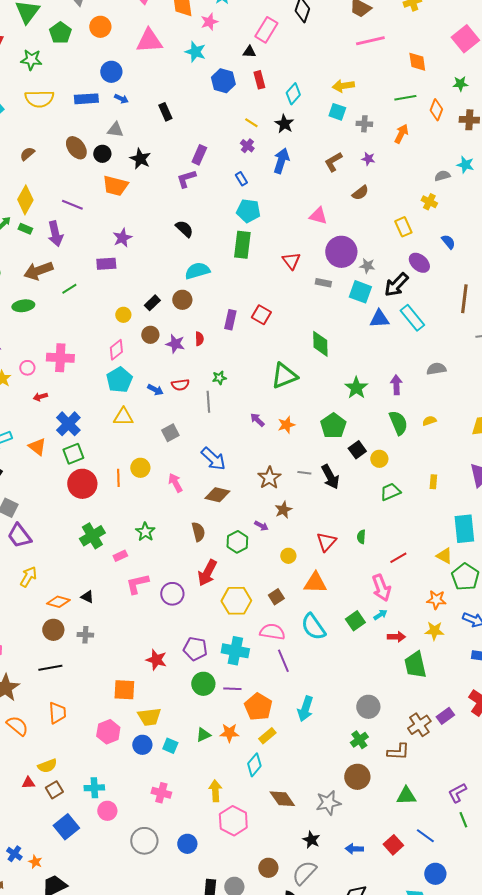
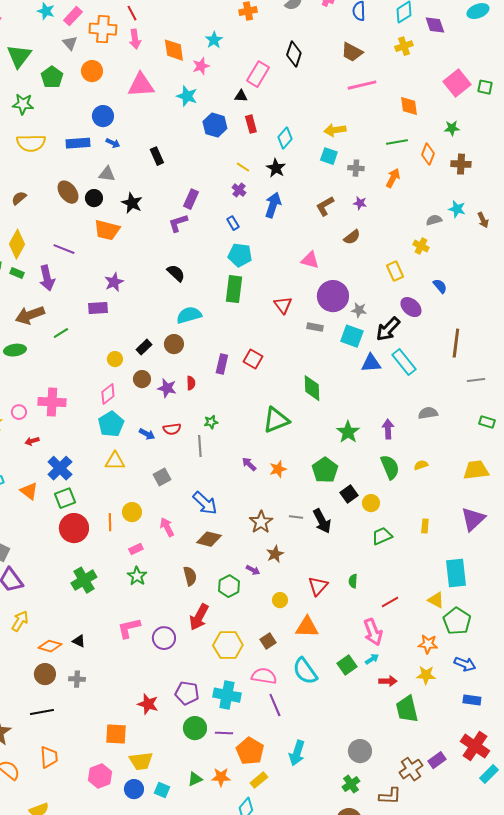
pink rectangle: (120, 556) -> (136, 549), moved

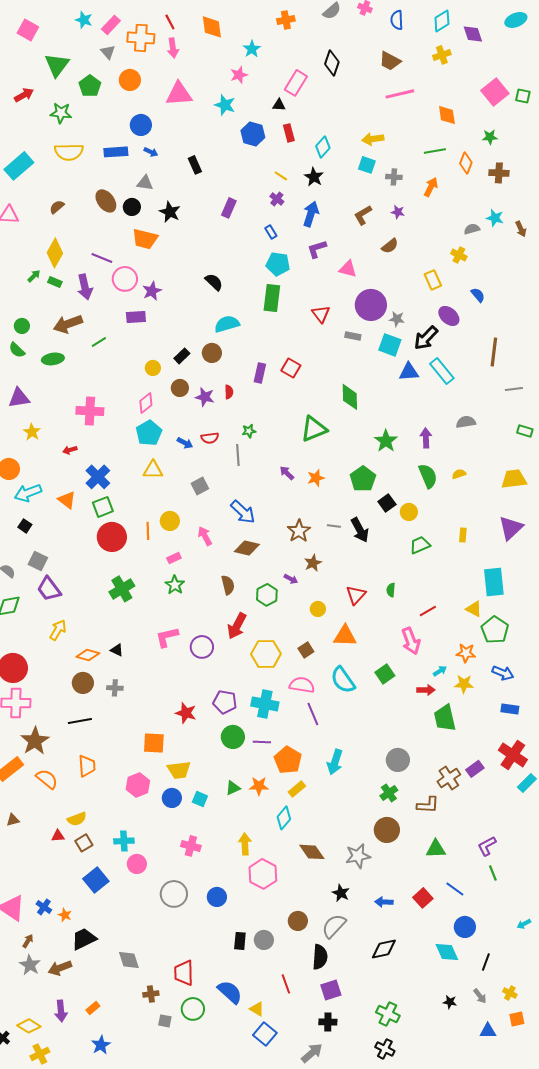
orange diamond: (174, 50) -> (212, 27), moved
purple L-shape: (178, 223) -> (317, 249), moved
pink circle: (19, 412) -> (125, 279), moved, size x1.6
cyan arrow: (372, 659) -> (440, 671), moved

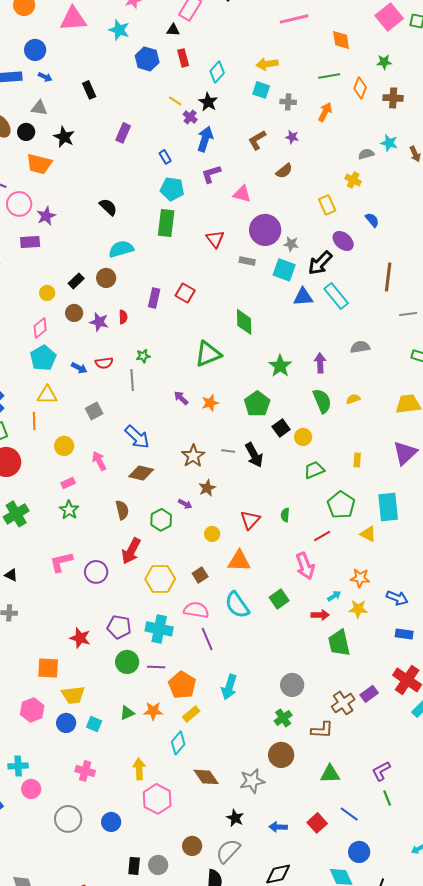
purple cross: (277, 199) -> (190, 117), moved
orange line: (148, 531) -> (34, 421), moved
green pentagon: (495, 630) -> (341, 505), moved

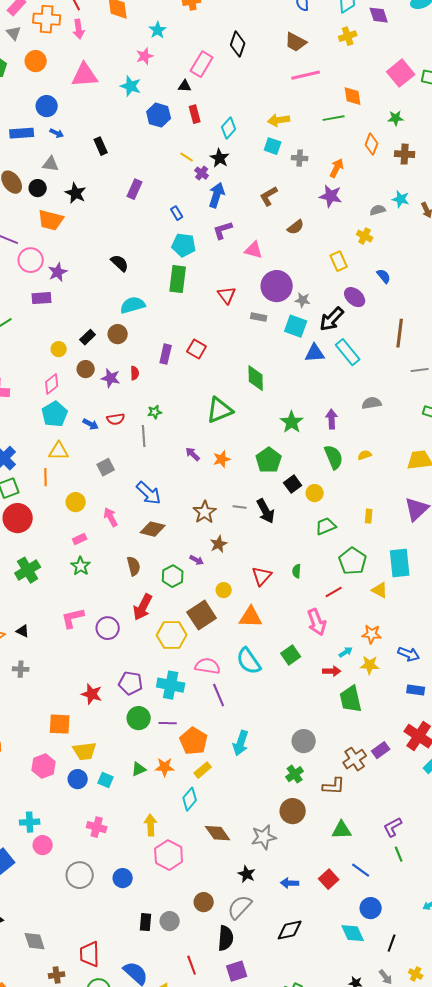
green line: (329, 76) -> (334, 118), moved
purple star: (292, 137) -> (331, 196), moved, size x1.6
brown square: (200, 575) -> (202, 615), moved, size x1.8

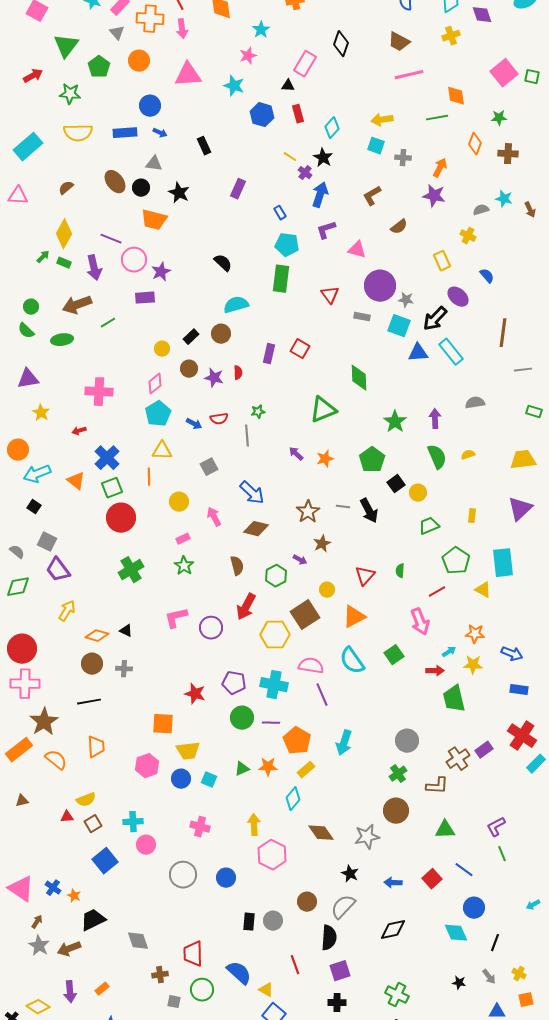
orange triangle: (251, 617) -> (354, 617), turned -30

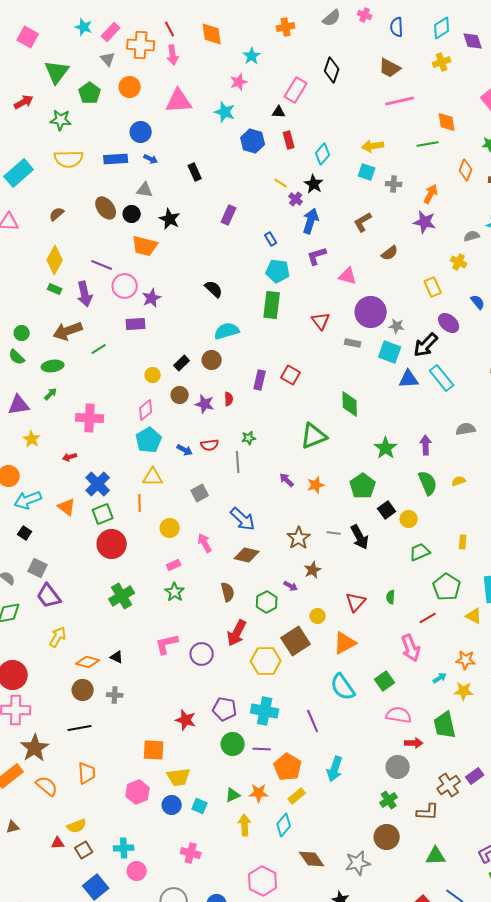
green arrow: (43, 257) -> (51, 394), moved
pink semicircle: (311, 666) -> (399, 715), moved
red arrow: (435, 671) -> (414, 743), moved
yellow arrow: (254, 825) -> (245, 825), moved

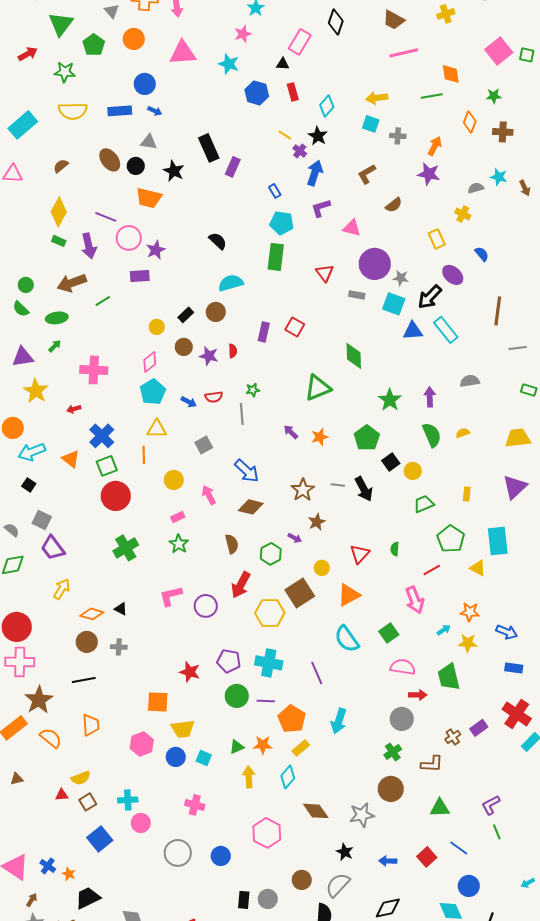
black rectangle: (195, 172) -> (209, 148), moved, size x1.5
yellow star: (32, 439) -> (36, 391), size x1.4
brown cross: (449, 785) -> (453, 737), size x0.7

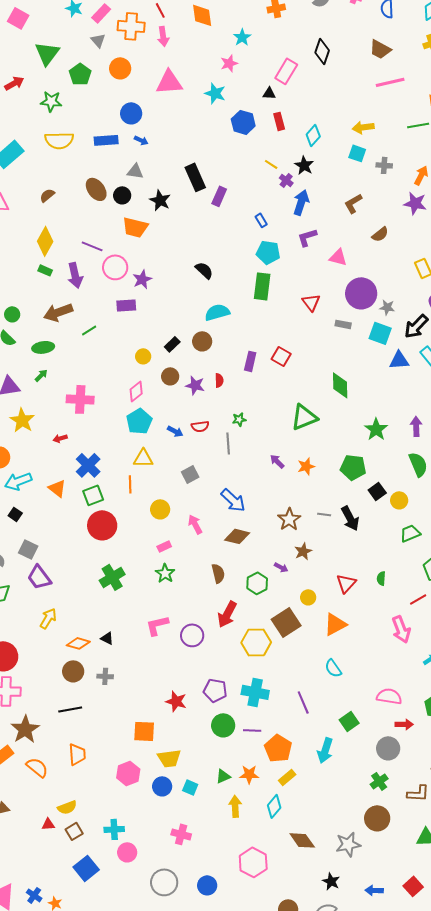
green pentagon: (367, 438) -> (353, 467), turned -30
green square: (389, 633) -> (349, 721), moved
cyan semicircle: (347, 639) -> (333, 668), size x0.7

